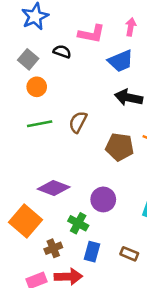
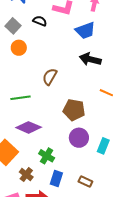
green line: (40, 124) -> (21, 98), moved
brown pentagon: (120, 147) -> (74, 110), moved
purple circle: (103, 199) -> (79, 138), moved
brown cross: (53, 248) -> (26, 175), turned -32

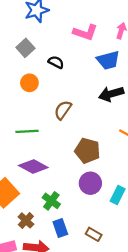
black semicircle: (40, 21) -> (56, 62), moved
orange circle: (19, 48) -> (29, 83), moved
black arrow: (90, 59) -> (111, 94), turned -35
blue rectangle: (56, 179) -> (60, 228), turned -42

